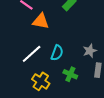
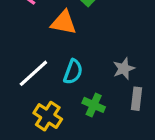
orange triangle: (41, 21) -> (64, 23), moved

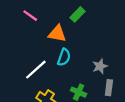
cyan semicircle: (73, 72) -> (64, 57), moved

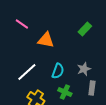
green rectangle: (77, 14) -> (85, 29), moved
cyan semicircle: (64, 57) -> (58, 71), moved

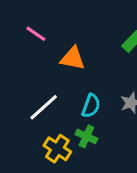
green cross: (65, 92) -> (86, 136), moved

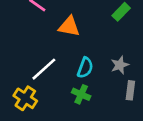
yellow cross: (57, 149) -> (25, 98), moved

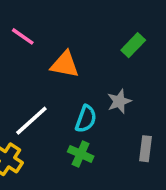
gray star: (120, 65) -> (119, 101), moved

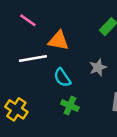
cyan semicircle: (86, 119) -> (62, 78), moved, turned 126
white line: (31, 121) -> (33, 58), moved, turned 32

